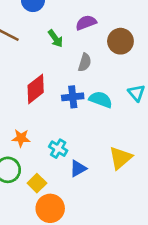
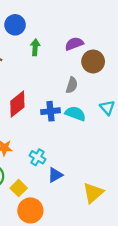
purple semicircle: (86, 23) -> (74, 44), moved
green arrow: (55, 39) -> (35, 47), moved, turned -140
gray semicircle: (85, 62) -> (72, 85), moved
yellow triangle: (120, 158) -> (93, 193), moved

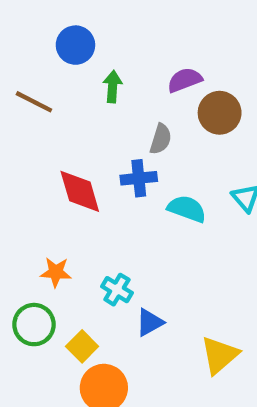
gray semicircle: (72, 85) -> (161, 139), moved
red diamond: (17, 104) -> (80, 191), turned -68
blue cross: (50, 111) -> (139, 178), moved

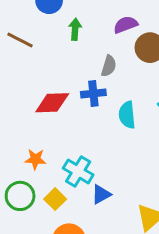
red diamond: (80, 191) -> (52, 103), turned -76
cyan semicircle: (187, 209) -> (127, 115), turned -116
cyan cross: (117, 290) -> (78, 171), size x1.4
yellow square: (82, 346) -> (55, 199), moved

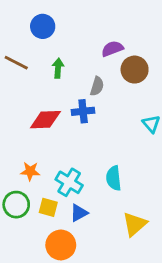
green arrow: (75, 29) -> (58, 68), moved
cyan semicircle: (127, 115) -> (114, 178), moved
blue triangle: (101, 194) -> (79, 213), moved
yellow square: (55, 199) -> (48, 207), turned -30

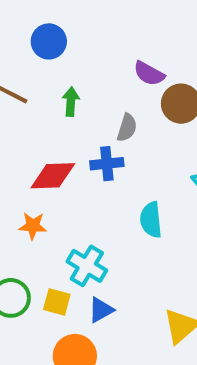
purple semicircle: (112, 49) -> (149, 74), turned -130
orange star: (30, 171) -> (33, 226), moved
cyan semicircle: (114, 178) -> (151, 220), moved

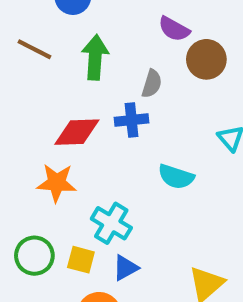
green arrow: (71, 102) -> (95, 57), size x1.5
cyan semicircle: (151, 220) -> (176, 177), turned -66
orange star: (33, 226) -> (57, 183), size x1.4

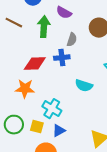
purple semicircle: (174, 29) -> (64, 13), moved

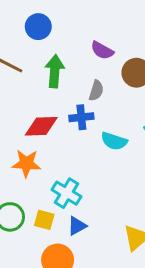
purple semicircle: (64, 13) -> (102, 50), moved
cyan semicircle: (84, 86) -> (114, 141), moved

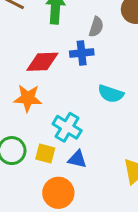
cyan semicircle: (114, 141) -> (111, 94), moved
blue triangle: (77, 226) -> (77, 159), turned 42

